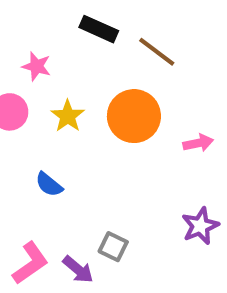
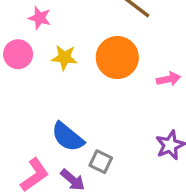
yellow star: (68, 116) -> (64, 58), turned -30
blue semicircle: (49, 184) -> (68, 137), moved, size x1.5

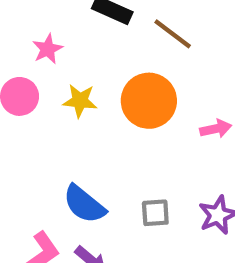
pink star: (40, 18) -> (48, 49), turned 30
gray square: (101, 162) -> (155, 213), moved, turned -30

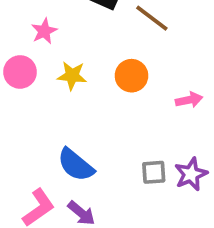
orange circle: (149, 101) -> (131, 76), size x0.7
gray square: (155, 213) -> (154, 172), moved

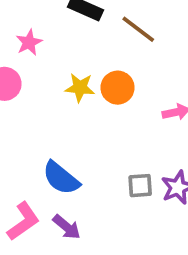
yellow star: (72, 76) -> (80, 88), moved

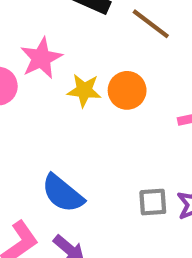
pink star: (29, 42) -> (41, 58), moved, size x1.4

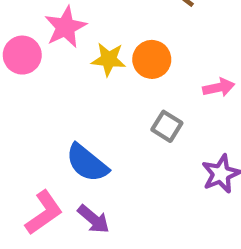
gray square: (153, 202) -> (167, 126), moved, turned 36

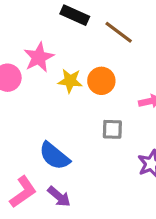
gray square: (167, 126) -> (112, 129), turned -30

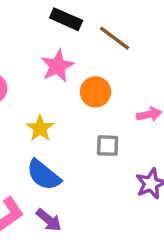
pink star: (39, 57) -> (57, 66), moved
yellow star: (70, 81) -> (40, 128), moved, turned 30

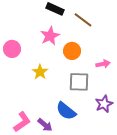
gray square: (108, 146) -> (79, 82), size x1.5
blue semicircle: (44, 175) -> (66, 111), moved

